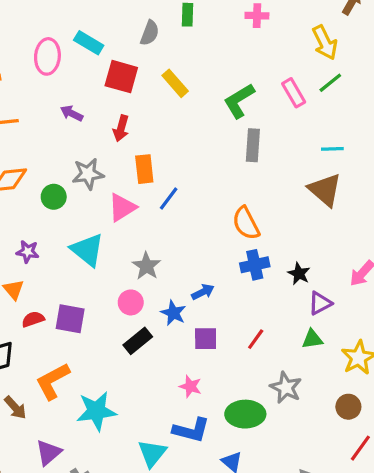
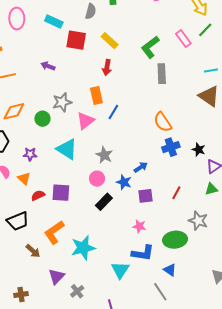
pink ellipse: (47, 56) -> (17, 19), moved
red arrow: (121, 128) -> (107, 67), moved

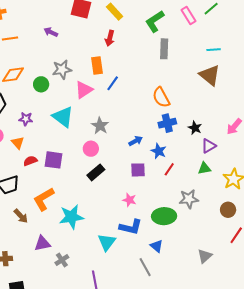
blue star: (124, 182) -> (159, 151), moved
gray star: (198, 221) -> (189, 199), turned -30
purple triangle: (56, 276) -> (42, 243), turned 30

